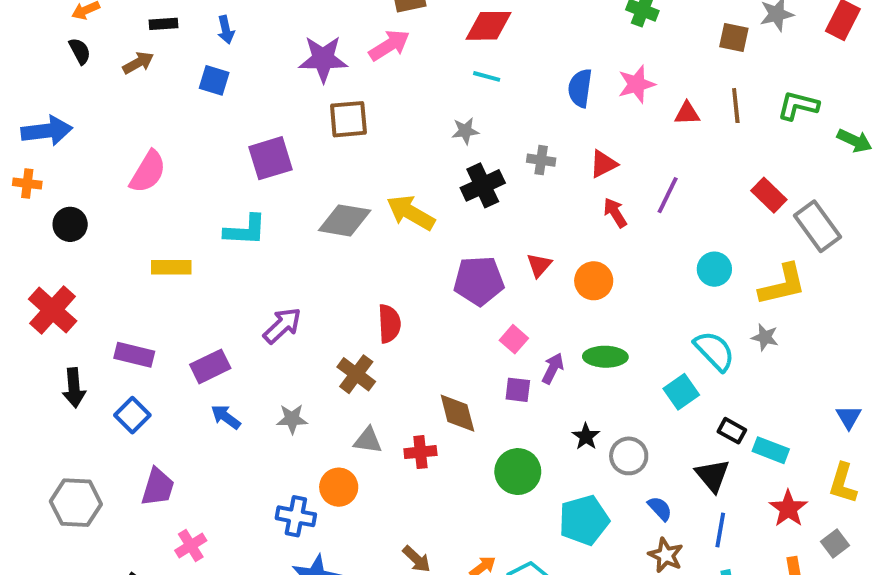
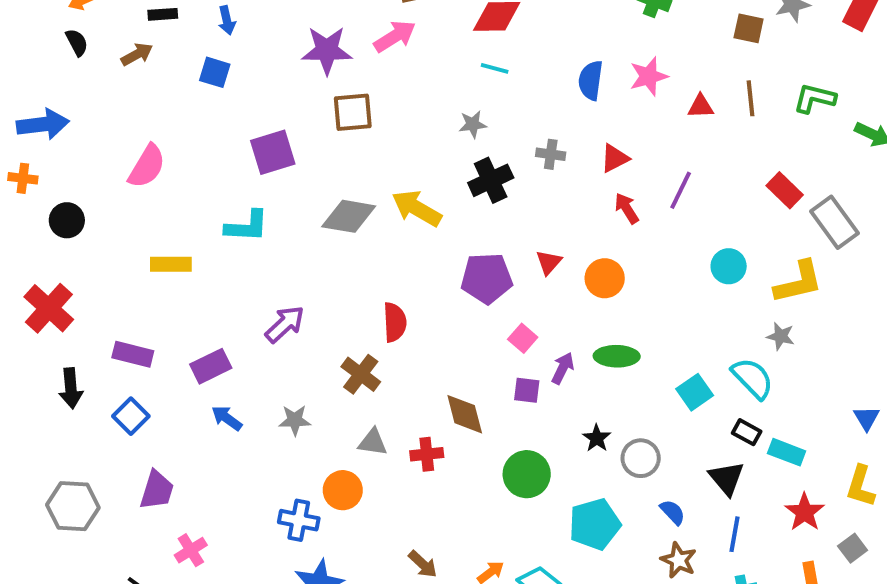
cyan semicircle: (714, 351) -> (753, 378), moved

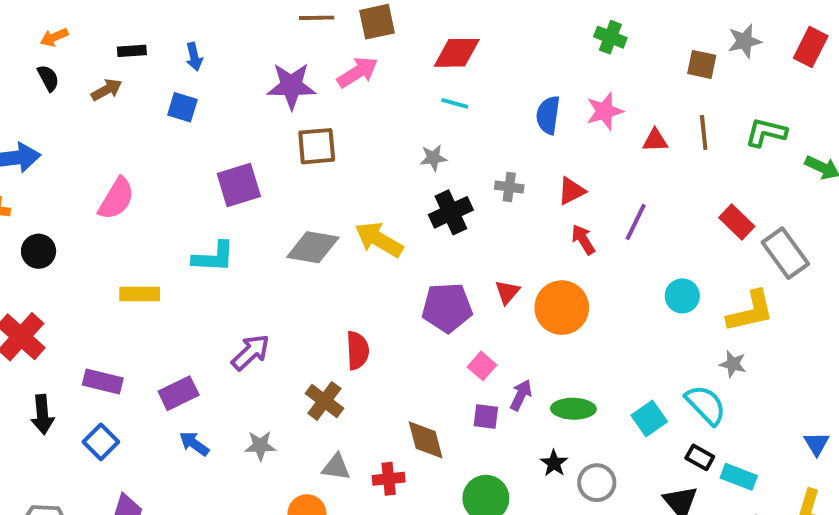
orange circle: (605, 278) -> (562, 308), size x1.4
green ellipse: (617, 356) -> (573, 409), moved

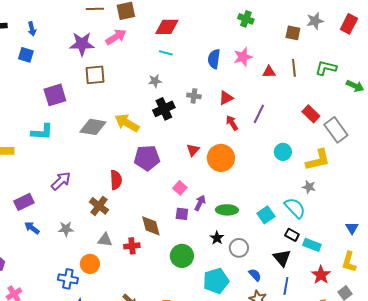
purple pentagon: (447, 308) -> (147, 158), moved

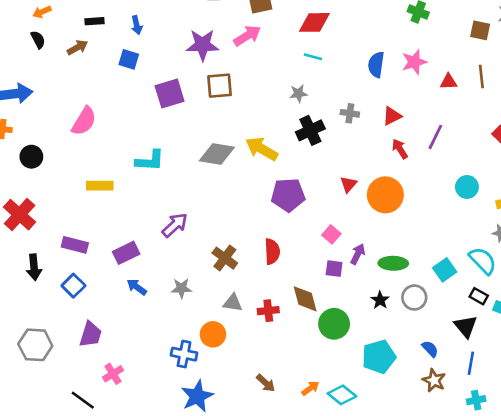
purple square: (55, 95) -> (170, 94), moved
red semicircle: (116, 180) -> (272, 251), moved
brown diamond: (151, 226) -> (305, 299), moved
gray circle: (239, 248) -> (414, 297), moved

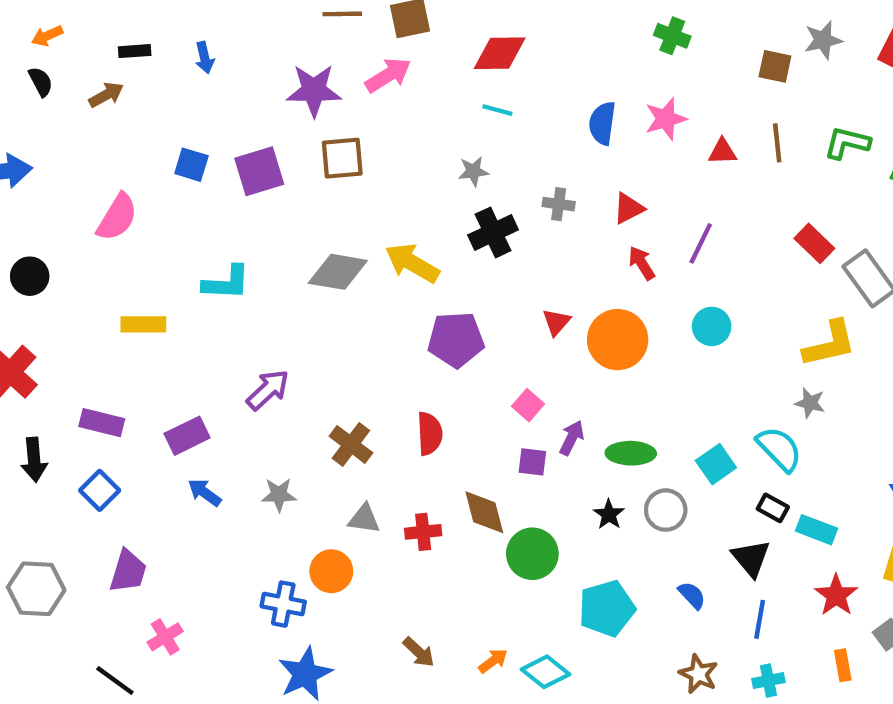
blue square: (129, 59) -> (191, 165), moved
cyan circle: (467, 187) -> (712, 326), moved
brown star: (434, 380) -> (698, 674), moved

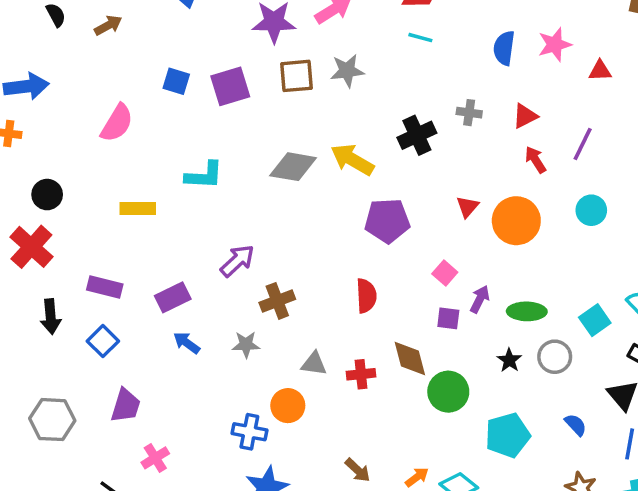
gray star: (473, 171) -> (347, 71), moved, size x1.4
black circle: (30, 276) -> (47, 195), moved
brown cross: (351, 444) -> (277, 301), moved, turned 32

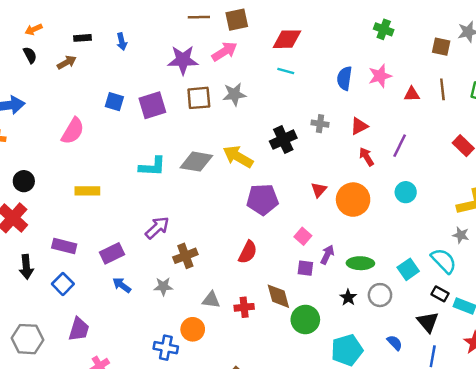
cyan L-shape: (204, 175) -> (152, 166), moved
red semicircle: (366, 296) -> (248, 252), turned 30

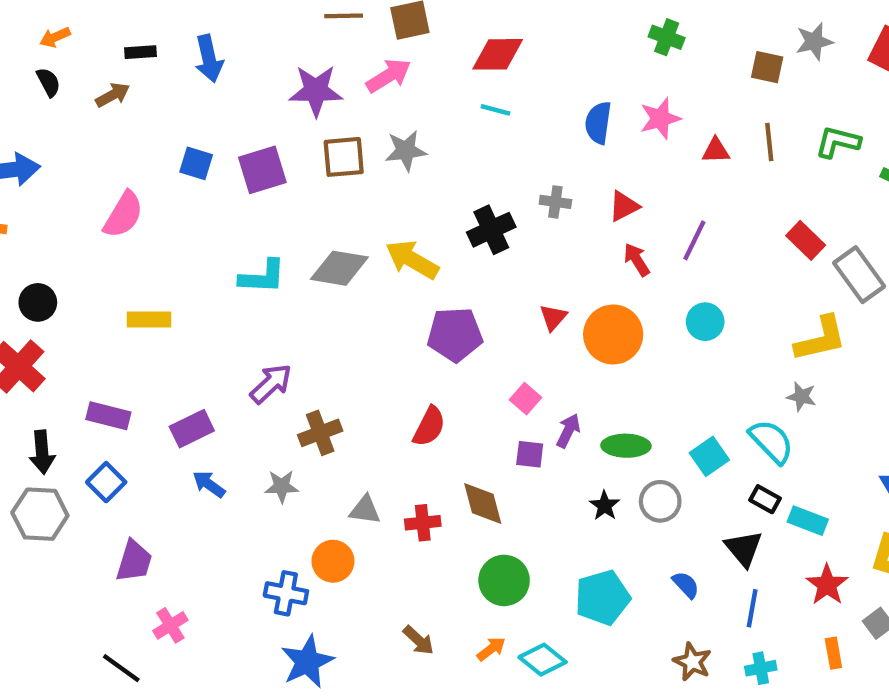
blue arrow: (122, 42) -> (209, 59), size x1.5
green circle: (305, 319) -> (504, 580), moved
gray hexagon: (27, 339) -> (40, 514), moved

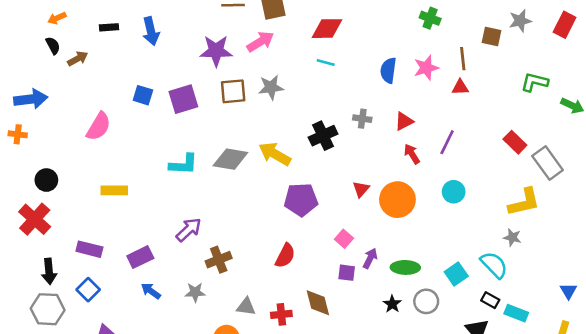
brown arrow: (113, 95) -> (78, 59), moved
brown line: (769, 142) -> (463, 59), moved

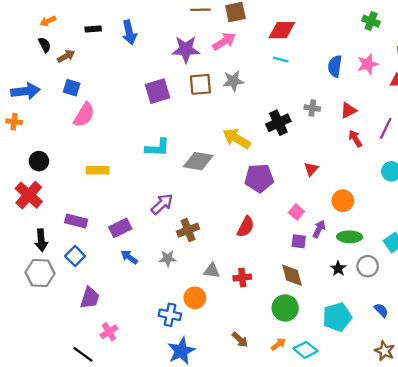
blue square: (143, 95) -> (72, 88), moved
gray diamond: (230, 159) -> (198, 161), moved
orange circle: (397, 200) -> (343, 201), moved, size x0.7
brown diamond: (318, 303) -> (292, 275), moved

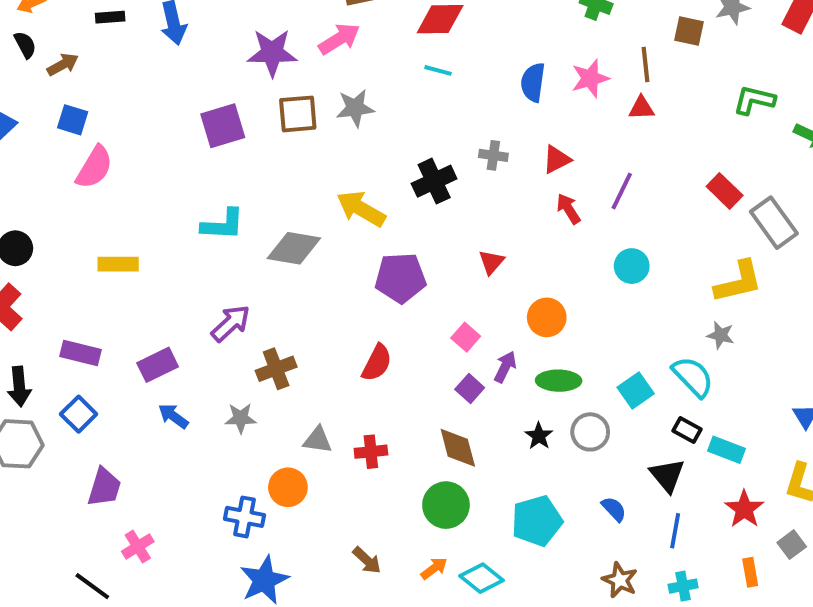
purple square: (299, 241) -> (470, 389), turned 35

